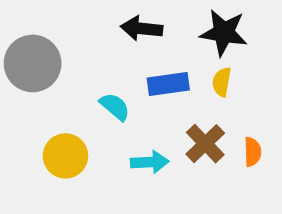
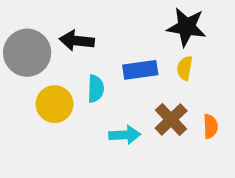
black arrow: (142, 28) -> (77, 41), moved
cyan semicircle: (115, 107) -> (96, 89), turned 52
yellow circle: (65, 156) -> (55, 104), moved

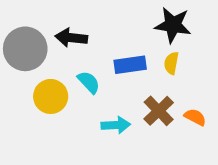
cyan semicircle: (96, 89) -> (89, 82), turned -45
orange semicircle: (210, 126) -> (195, 117), turned -60

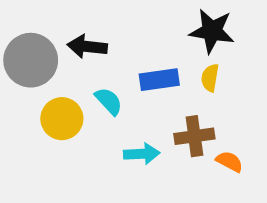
brown cross: (159, 111) -> (194, 136), turned 36
orange semicircle: (195, 117) -> (229, 162), moved

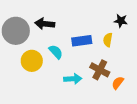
black star: (212, 31) -> (121, 21), moved, size x0.6
brown cross: (194, 136) -> (100, 70), turned 36
orange semicircle: (229, 162) -> (118, 83), turned -80

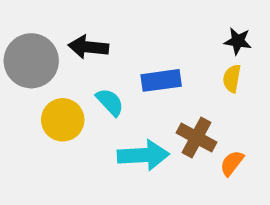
yellow semicircle: (108, 40) -> (232, 79), moved
cyan arrow: (73, 79) -> (143, 155), size x1.4

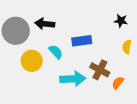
yellow semicircle: (232, 79) -> (127, 47), moved

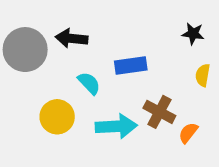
yellow circle: (32, 61) -> (57, 117), moved

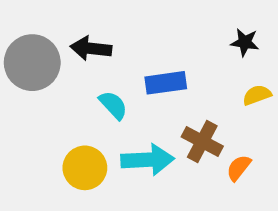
yellow semicircle: (203, 75) -> (257, 95), turned 60
yellow circle: (57, 117) -> (85, 168), moved

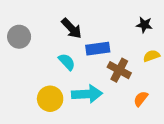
black arrow: (91, 48) -> (72, 28), moved, turned -140
gray circle: (32, 63) -> (19, 37), size x0.7
brown cross: (202, 142) -> (119, 70), moved

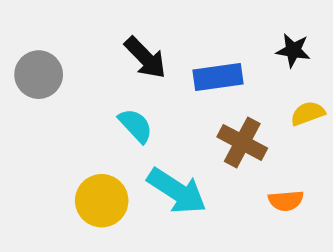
blue rectangle: (98, 49) -> (218, 77), moved
cyan arrow: (87, 94) -> (177, 191), turned 36
orange semicircle: (141, 99) -> (286, 201), turned -133

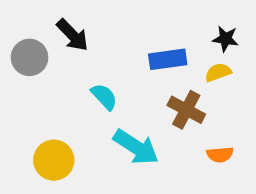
black arrow: (145, 58) -> (72, 35), moved
yellow semicircle: (308, 113) -> (218, 72), moved
yellow circle: (102, 201) -> (54, 160), moved

